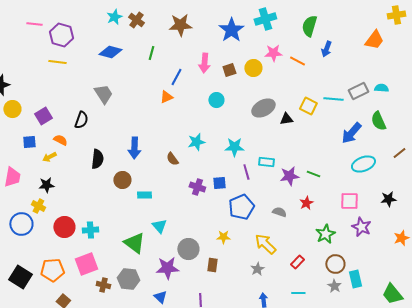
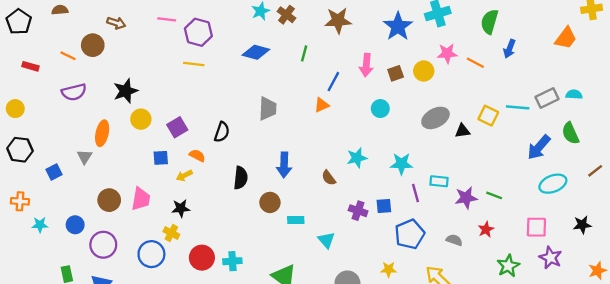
gray trapezoid: (103, 94) -> (268, 109), moved, turned 35
cyan triangle: (159, 226) -> (326, 240), moved

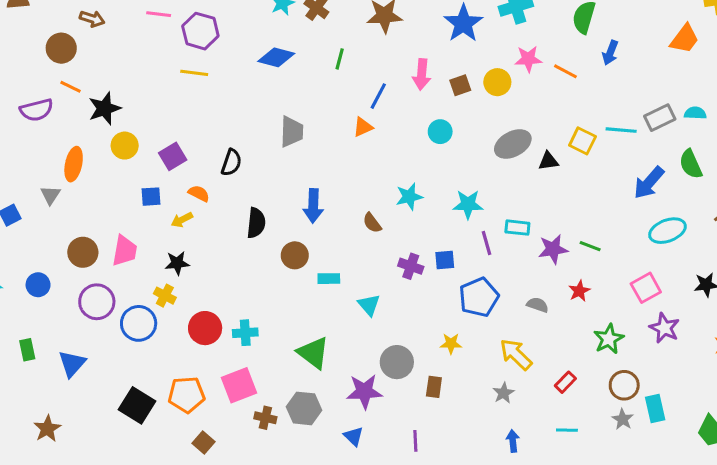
orange line: (68, 56) -> (70, 87), moved
pink square: (536, 227) -> (646, 288), turned -30
purple circle: (103, 245) -> (97, 302), moved

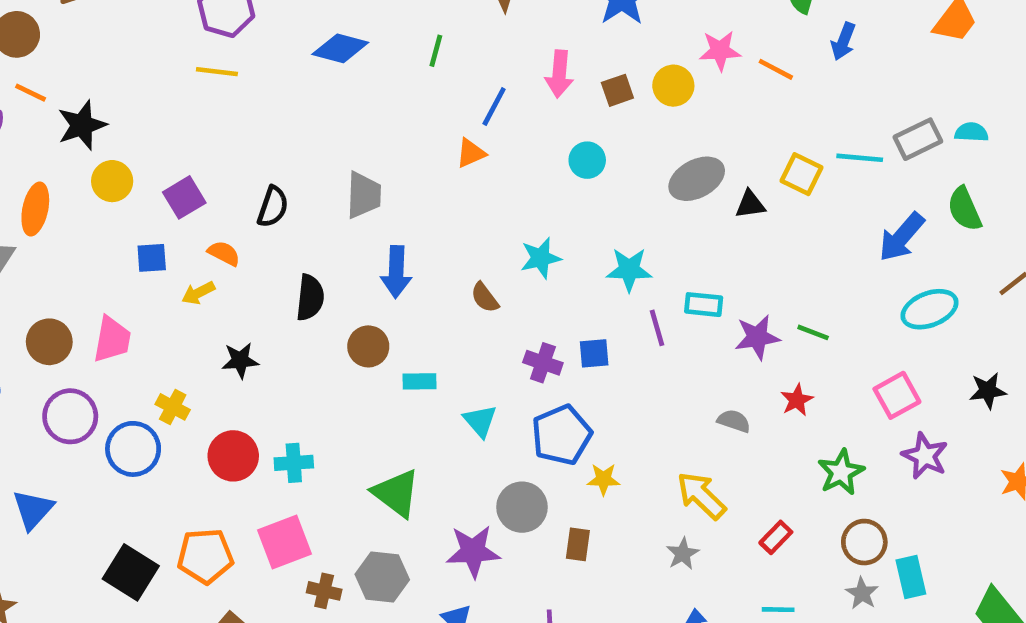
gray trapezoid: (292, 132) -> (364, 195), moved
black star: (177, 263) -> (240, 360), moved
blue pentagon: (479, 297) -> (562, 435), moved

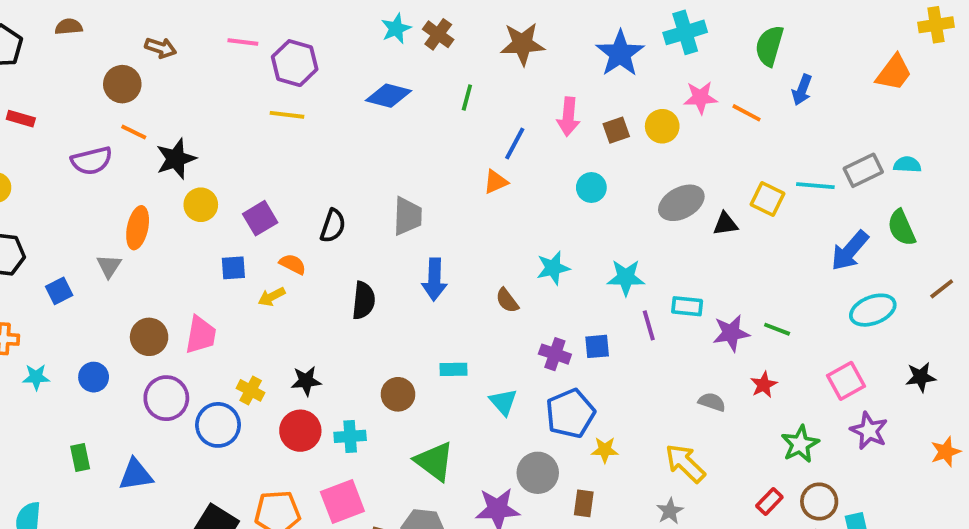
brown circle: (368, 346) -> (398, 394), moved
black star: (240, 360) -> (306, 381), moved
blue triangle: (33, 509) -> (136, 475), turned 39
red rectangle: (776, 537) -> (769, 502), moved

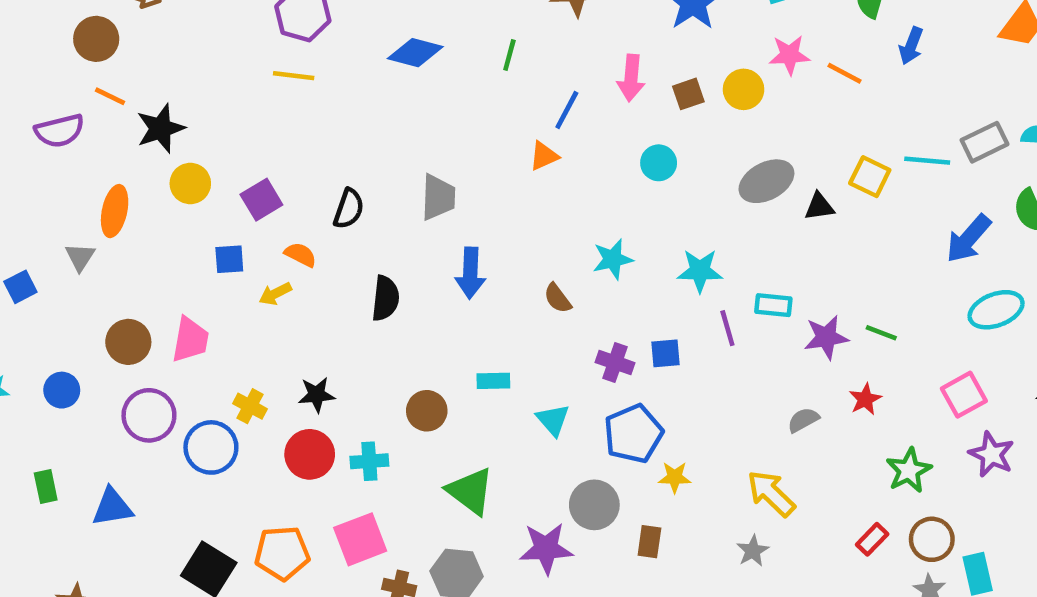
gray semicircle: (712, 402) -> (803, 420), turned -48

